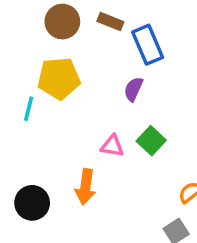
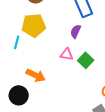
pink triangle: (112, 146) -> (67, 54), moved
orange arrow: (85, 187) -> (36, 75), moved, turned -72

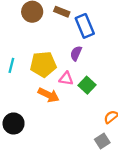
yellow pentagon: (34, 25) -> (43, 64), moved
orange arrow: (36, 75) -> (49, 95), moved

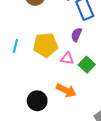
orange arrow: (49, 95) -> (66, 90), moved
black circle: (14, 123) -> (37, 101), moved

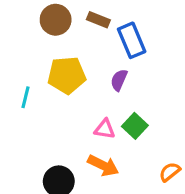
yellow pentagon: (45, 45) -> (67, 75), moved
pink triangle: (67, 58) -> (105, 129), moved

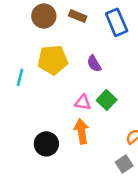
blue rectangle: (132, 40) -> (117, 22), moved
purple semicircle: (119, 80) -> (94, 64), turned -54
orange arrow: (103, 165) -> (81, 131), turned -125

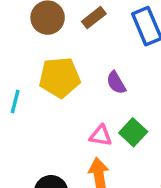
brown rectangle: (78, 16) -> (94, 18), turned -60

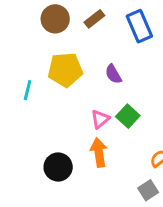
pink triangle: (101, 136) -> (100, 119), turned -48

